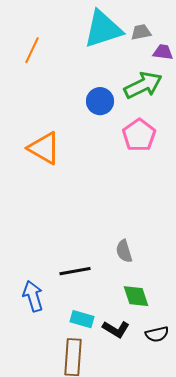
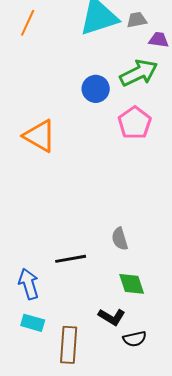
orange line: (32, 50) -> (28, 23), moved
cyan rectangle: (82, 319) -> (33, 323), moved
black semicircle: (157, 334) -> (135, 339), moved

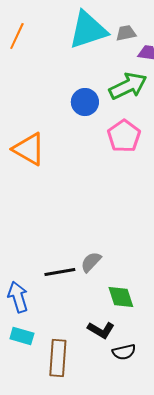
gray semicircle: (120, 239) -> (91, 262), moved, turned 60

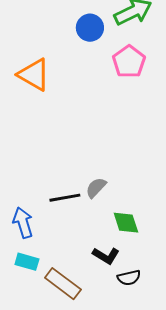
brown rectangle: (58, 358) -> (63, 284), turned -57

